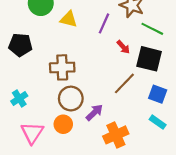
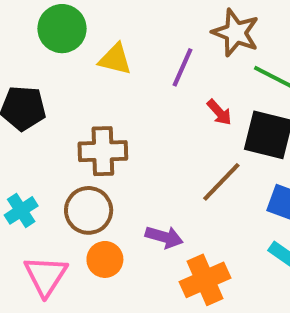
brown circle: (71, 99) -> (89, 210), moved
purple arrow: (94, 112) -> (164, 237), turned 60

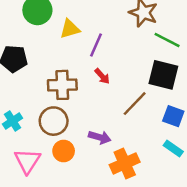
yellow triangle: (115, 59) -> (70, 29), turned -30
purple line: (183, 67) -> (96, 45), moved
red arrow: (219, 112) -> (102, 76), moved

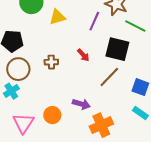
purple line: (96, 45) -> (94, 21), moved
black square: (163, 75) -> (117, 49), moved
brown cross: (62, 85) -> (51, 62), size x0.6
brown circle: (54, 121) -> (18, 69), moved

